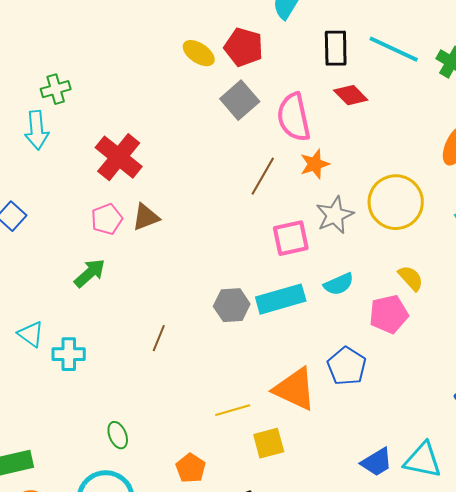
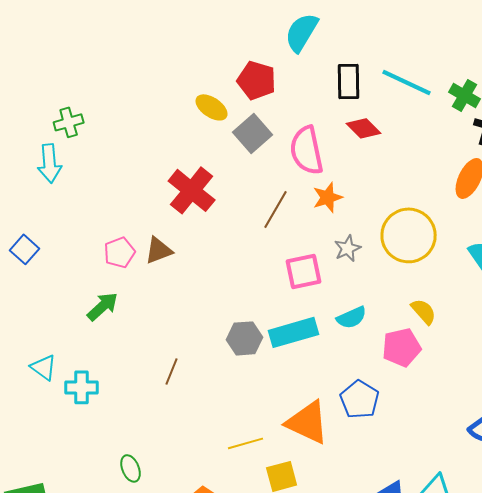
yellow ellipse: (199, 53) -> (212, 107), moved
red cross: (119, 157) -> (192, 190), moved
gray star: (335, 215) -> (348, 248), size x0.7

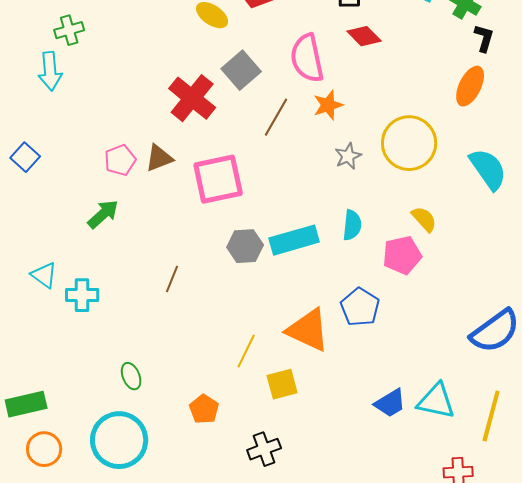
gray square: (253, 133) -> (241, 70), moved
pink square: (304, 271) -> (218, 179), moved, size x1.4
cyan semicircle: (352, 317) -> (352, 225), turned -60
yellow line: (246, 443) -> (246, 351), turned -48

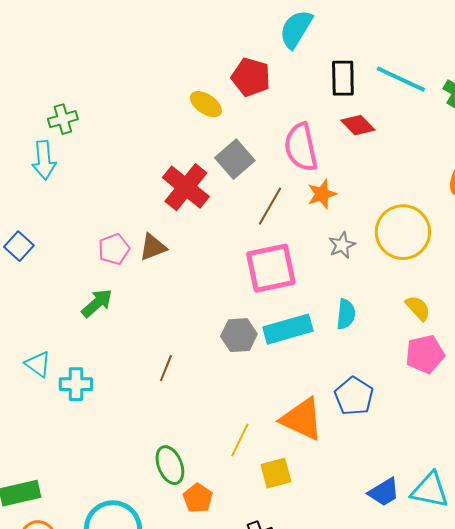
pink square: (218, 179) -> (271, 268), moved
pink pentagon: (402, 255) -> (425, 354), moved
green ellipse: (131, 376) -> (170, 465), moved, size x1.4

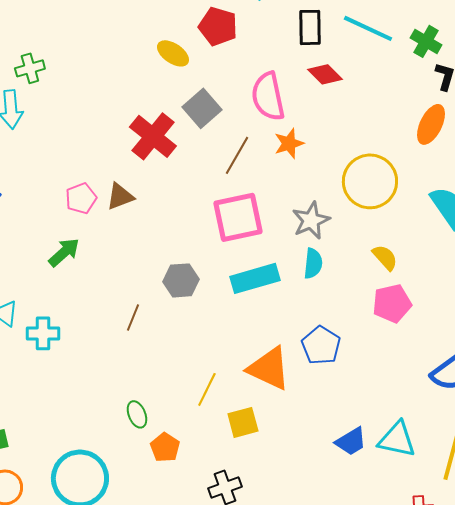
gray star: (342, 245) -> (311, 220), moved, size x1.4
gray hexagon: (239, 335) -> (181, 280), moved
green ellipse: (170, 465) -> (137, 414), size x0.7

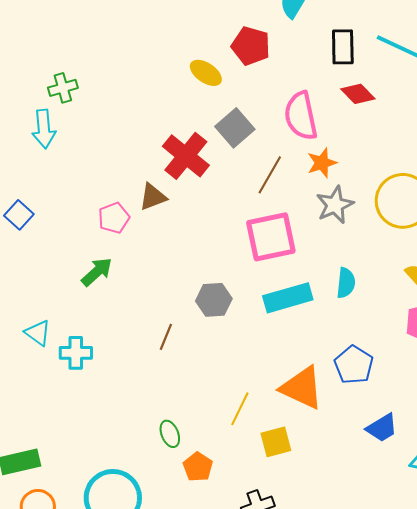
brown triangle: (120, 196) -> (153, 197), moved
gray star: (311, 220) -> (335, 205), moved
blue trapezoid: (351, 441) -> (382, 428), moved

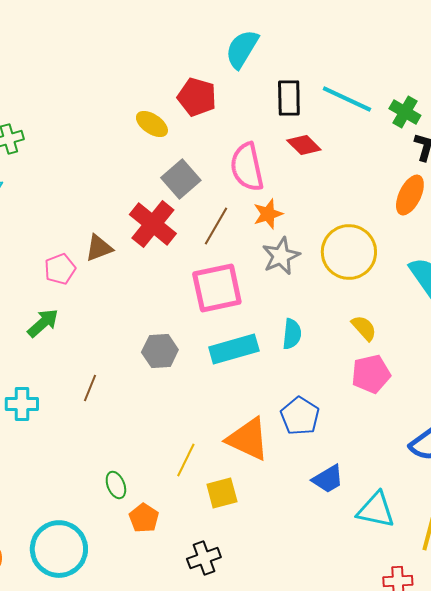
red cross: (186, 156) -> (153, 224), moved
brown line: (166, 337) -> (90, 388), moved

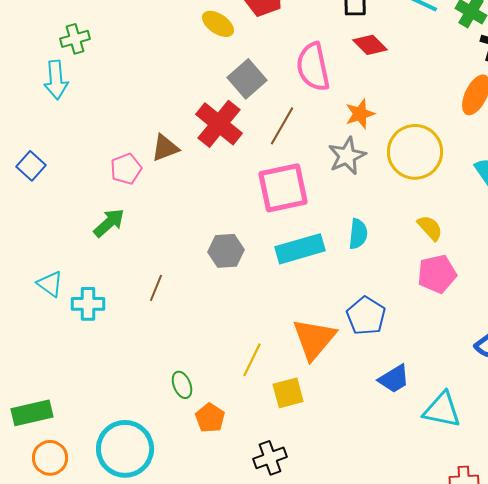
orange star: (268, 214) -> (360, 114), moved
orange triangle: (248, 439) -> (314, 339), turned 45

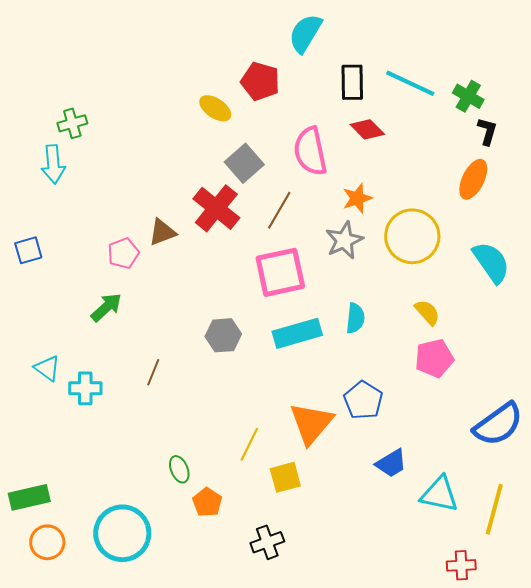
blue square: (31, 166) -> (28, 250), turned 32

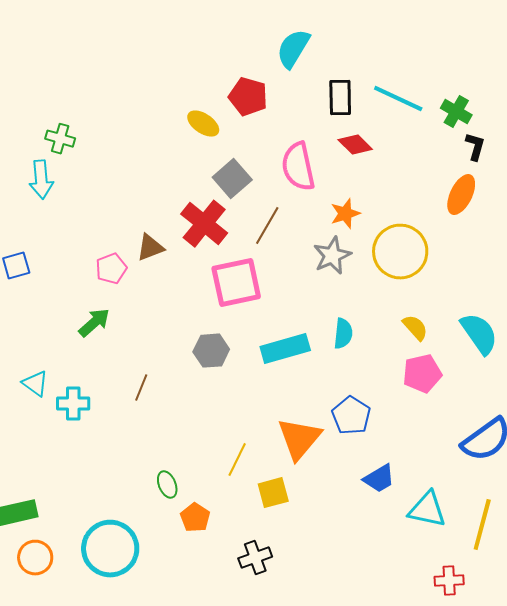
green cross: (72, 123) -> (60, 139), turned 32
cyan semicircle: (491, 262) -> (479, 334), moved
pink square: (280, 272) -> (236, 283), moved

